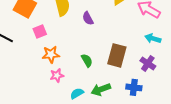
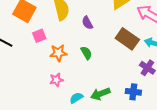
orange star: (51, 54) -> (58, 53), moved
brown rectangle: (117, 55) -> (127, 39), moved, turned -70
green semicircle: (87, 60) -> (86, 53), moved

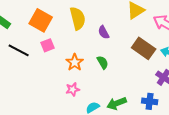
pink square: (39, 36) -> (48, 45), moved
orange star: (58, 53) -> (75, 62), turned -30

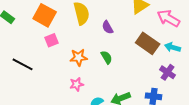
black line: (19, 50) -> (23, 64), moved
orange star: (75, 62) -> (79, 57), turned 30

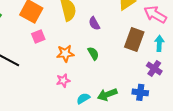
brown rectangle: (148, 43) -> (134, 39), turned 75
cyan arrow: (173, 47) -> (159, 43), turned 77

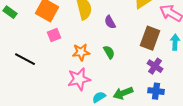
purple cross: (154, 68) -> (155, 66), moved
pink star: (63, 80) -> (79, 79), size x1.6

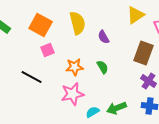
black line: (25, 59) -> (32, 77), moved

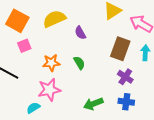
yellow semicircle: (78, 23) -> (54, 19), turned -100
cyan semicircle: (93, 112) -> (33, 108), moved

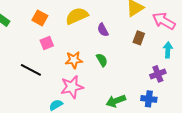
orange square: (17, 21) -> (40, 18), size x0.7
brown rectangle: (120, 49) -> (139, 38), moved, size x0.6
purple cross: (125, 77) -> (158, 74), moved, turned 35

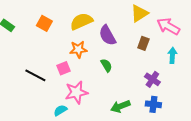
purple semicircle: (103, 30) -> (107, 35), size x1.5
pink square: (47, 43) -> (63, 68), moved
orange star: (74, 60) -> (78, 49), moved
purple cross: (158, 74) -> (152, 79), moved, turned -35

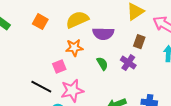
purple semicircle: (107, 35) -> (103, 34), turned -60
black line: (35, 75) -> (41, 87), moved
purple cross: (152, 79) -> (128, 63), moved

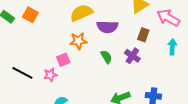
orange square: (40, 22) -> (30, 15), moved
black line: (41, 87) -> (22, 73), moved
pink star: (72, 91) -> (50, 75), moved, size x0.6

